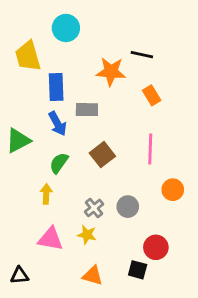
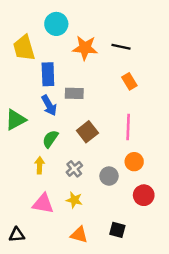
orange star: (111, 72) -> (85, 48), moved
orange circle: (173, 190) -> (134, 162), moved
gray cross: (94, 208) -> (74, 169), moved
red circle: (156, 247) -> (144, 195), moved

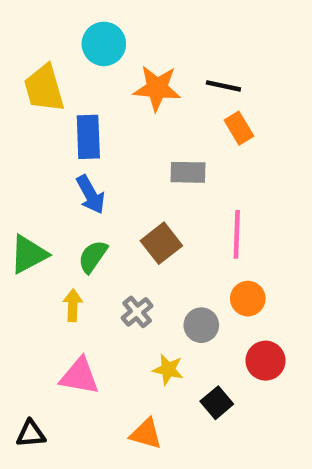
orange rectangle: (129, 81) -> (239, 128), moved
gray rectangle: (74, 93) -> (188, 172), moved
green triangle: (16, 120) -> (29, 254), moved
yellow star: (74, 200) -> (168, 369), moved
black square: (117, 230) -> (217, 403), moved, turned 35

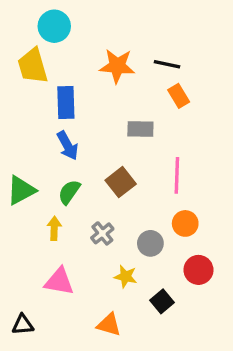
cyan circle: (104, 44) -> (54, 26), moved

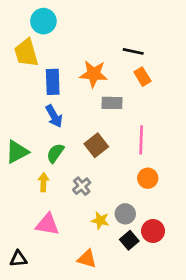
orange star: (117, 66) -> (94, 74), moved
gray circle: (150, 243) -> (125, 214), moved
red circle: (198, 270) -> (153, 231), moved

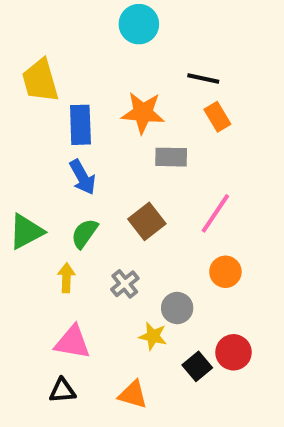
cyan circle: (43, 21) -> (139, 24), moved
pink line: (141, 140) -> (215, 213), turned 32
gray circle: (125, 214) -> (177, 308), moved
black triangle: (18, 259) -> (62, 391), moved

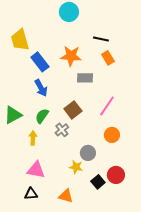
blue rectangle: (80, 125) -> (40, 62), turned -36
gray cross: (125, 284) -> (62, 130), moved

